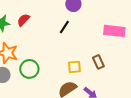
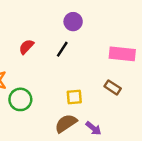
red semicircle: (23, 20) -> (26, 47), moved
brown rectangle: (98, 62) -> (113, 87), moved, turned -32

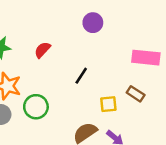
black line: (62, 49) -> (81, 76), moved
yellow square: (74, 97) -> (108, 104), moved

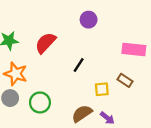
red semicircle: (42, 50) -> (45, 43), size x1.5
green circle: (36, 107) -> (40, 102), moved

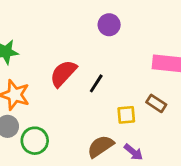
red semicircle: (45, 43) -> (63, 73), moved
green circle: (40, 102) -> (35, 141), moved

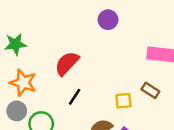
black line: (96, 83) -> (75, 97), moved

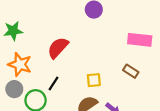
black line: (75, 97) -> (53, 83), moved
yellow square: (123, 101) -> (94, 80), moved

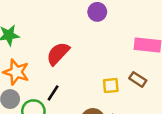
yellow square: (94, 80) -> (111, 86), moved

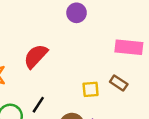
black line: (53, 93) -> (38, 105), moved

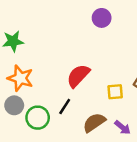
red semicircle: (36, 56) -> (78, 76), moved

